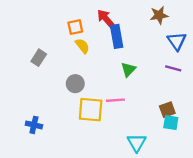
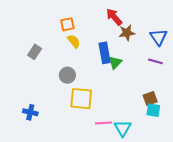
brown star: (159, 15) -> (127, 33), moved
red arrow: (106, 19) -> (114, 17), moved
blue rectangle: (117, 36) -> (105, 53), moved
pink line: (115, 100) -> (103, 123), moved

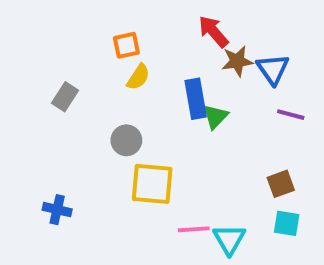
blue triangle: (159, 37) -> (273, 69), moved
yellow semicircle: (74, 41) -> (138, 77), turned 72
cyan square: (153, 110) -> (287, 223), moved

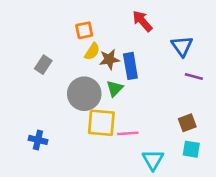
brown star: (237, 61) -> (109, 59), moved
green triangle: (215, 117) -> (115, 88), moved
gray circle: (126, 140) -> (84, 94), size x1.6
pink line: (194, 229) -> (128, 133), moved

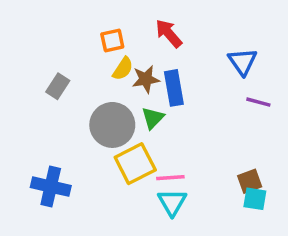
red arrow: (142, 21) -> (169, 33), moved
yellow square: (101, 123) -> (135, 164), turned -32
brown square: (187, 123) -> (250, 181), moved
blue cross: (38, 140) -> (51, 187), size x1.5
cyan triangle: (153, 160) -> (172, 202), moved

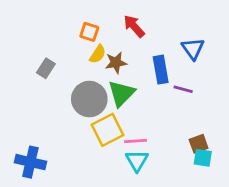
orange square: (112, 40) -> (89, 32), turned 30
blue rectangle: (174, 88) -> (161, 70), moved
purple line: (258, 102) -> (183, 89), moved
green triangle: (153, 118) -> (122, 93), size x1.5
blue cross: (51, 187) -> (30, 162), moved

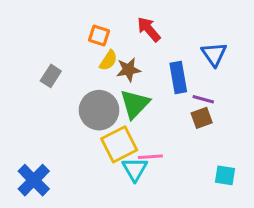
brown square: (199, 144) -> (202, 118), moved
cyan triangle: (137, 161) -> (135, 169), moved
blue cross: (30, 162) -> (34, 180), turned 32

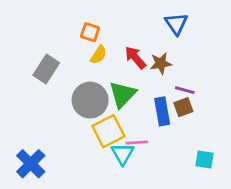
red arrow: (149, 29) -> (135, 58), moved
blue triangle: (214, 54) -> (176, 24), moved
brown star: (129, 70) -> (161, 63), moved
gray rectangle: (51, 76) -> (46, 69), size x1.4
blue rectangle: (178, 77) -> (162, 111), moved

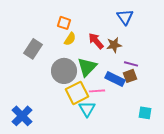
blue rectangle: (162, 111) -> (115, 79), turned -54
pink line: (137, 142) -> (97, 91), moved

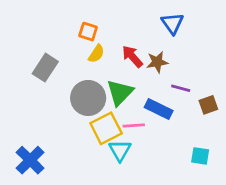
brown square: (130, 76) -> (208, 105), moved

